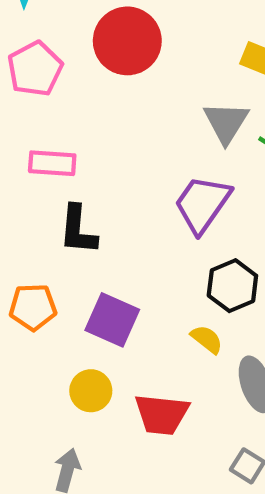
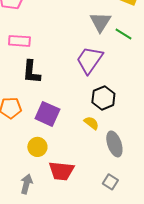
red trapezoid: (162, 414) -> (61, 171), moved

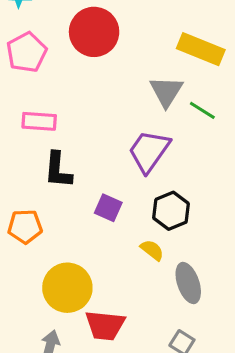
purple square: (47, 114) -> (108, 208), moved, size x0.7
yellow circle: (37, 147) -> (67, 288), size x1.6

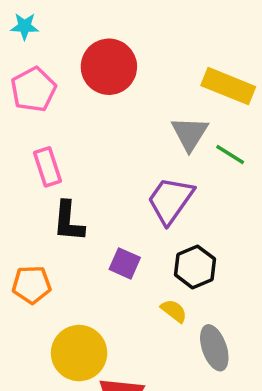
pink rectangle: (39, 121) -> (47, 167), turned 68

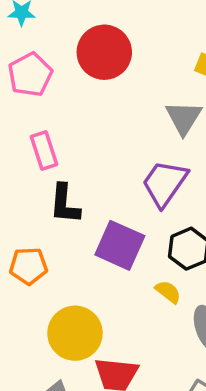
purple square: (125, 263) -> (120, 245), size x1.6

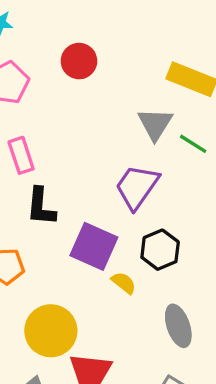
red circle: (104, 52) -> (79, 61), size x0.7
yellow semicircle: (168, 292) -> (124, 283), moved

